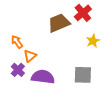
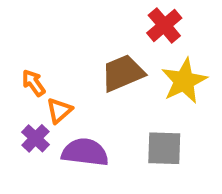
brown trapezoid: (59, 23) -> (123, 73), moved
yellow star: (93, 41) -> (184, 81), size x1.6

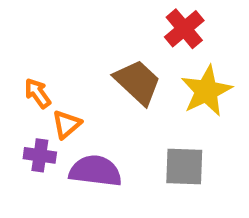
brown trapezoid: (123, 73) -> (138, 82), turned 66
purple cross: (36, 138) -> (40, 155), turned -36

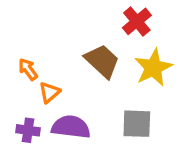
purple cross: (40, 155) -> (28, 130), moved

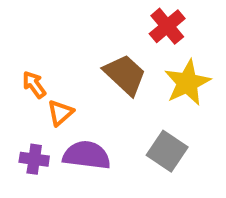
gray square: (137, 124) -> (167, 151), turned 32

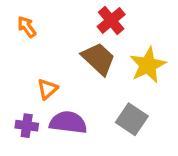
red cross: (167, 26) -> (111, 20), moved
orange arrow: (34, 85) -> (27, 27), moved

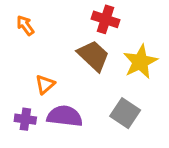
red cross: (111, 20) -> (106, 19), turned -32

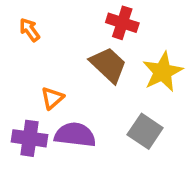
purple cross: (25, 119) -> (30, 138), size x1.4

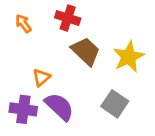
red cross: (122, 23) -> (68, 18), moved
purple semicircle: (75, 135) -> (59, 107), turned 36

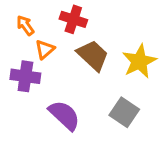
orange triangle: (41, 78) -> (45, 49), moved
purple cross: (23, 109) -> (25, 76), moved

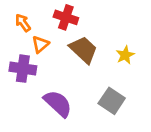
yellow star: (139, 61) -> (125, 55), size x0.6

